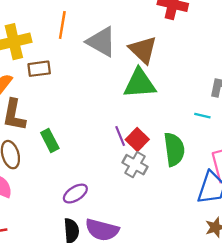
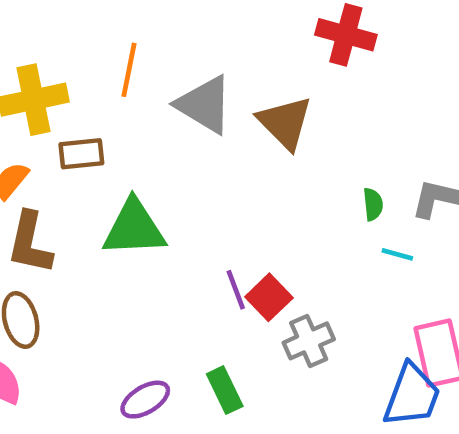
green triangle: (140, 83) -> (134, 228), moved
green rectangle: (50, 140) -> (225, 390), moved
green semicircle: (174, 149) -> (373, 204), moved, size x0.5
gray cross: (135, 165) -> (309, 341), moved, turned 35

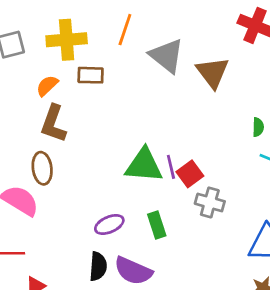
green triangle: (134, 228) -> (144, 165), moved
gray cross: (309, 341) -> (210, 203), turned 32

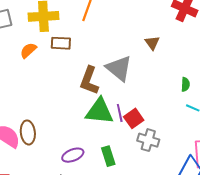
gray triangle: (167, 56) -> (119, 68), moved
brown triangle: (213, 72) -> (152, 43), size x0.6
brown L-shape: (53, 124) -> (89, 81), moved
brown ellipse: (42, 168) -> (28, 132), moved

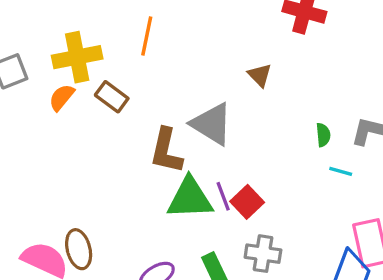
brown rectangle: (61, 43) -> (112, 97), turned 42
orange semicircle: (28, 50) -> (62, 97), moved
gray cross: (148, 140) -> (263, 254), moved

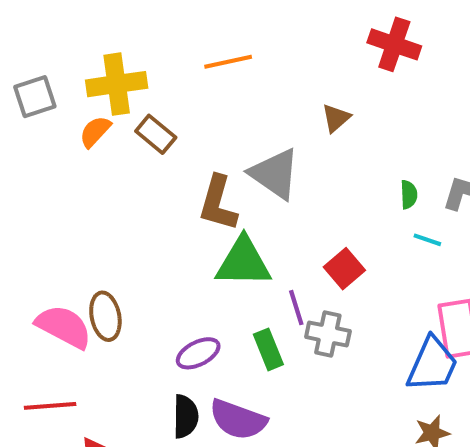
orange line: (147, 36) -> (228, 62), moved, turned 63
brown triangle: (260, 75) -> (336, 118), turned 30
purple line: (223, 196) -> (296, 308), moved
red square: (247, 202) -> (344, 269), moved

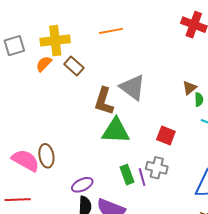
brown triangle: (336, 118) -> (190, 88), moved
red square: (344, 269) -> (166, 135), turned -30
purple line: (296, 308) -> (142, 177), moved
purple ellipse: (198, 353) -> (82, 185), moved

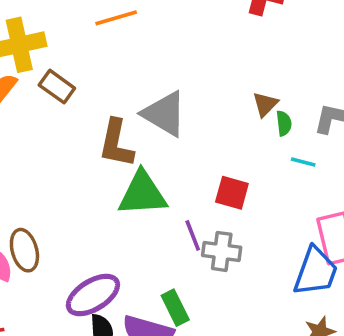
green rectangle: (127, 175) -> (175, 308), moved
purple line: (142, 177) -> (193, 235), moved
purple ellipse: (82, 185) -> (93, 295), size x1.4

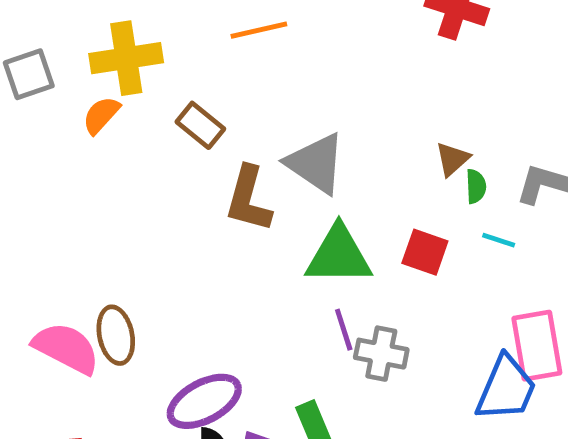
brown rectangle: (57, 87) -> (200, 125), moved
red square: (232, 193) -> (425, 252), moved
green triangle: (142, 194) -> (339, 255), moved

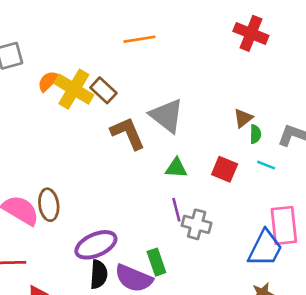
yellow cross: (126, 58) -> (74, 89), moved, turned 36
brown L-shape: (248, 199) -> (128, 133), turned 138
green triangle: (339, 255) -> (176, 168), size x0.6

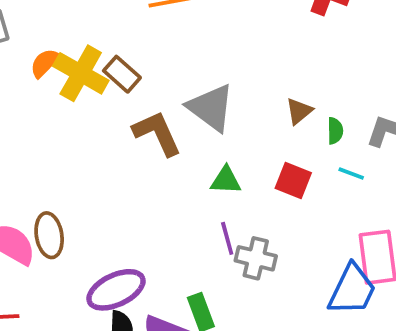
brown triangle: (243, 118) -> (299, 111), moved

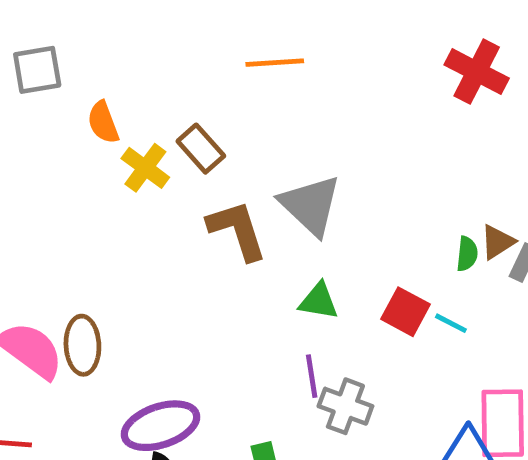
orange semicircle: (45, 63) -> (103, 122), turned -72
yellow cross: (81, 73) -> (145, 168), moved, size x0.7
brown triangle: (299, 111) -> (497, 242), moved
cyan line: (351, 174) -> (451, 323), moved

